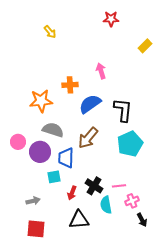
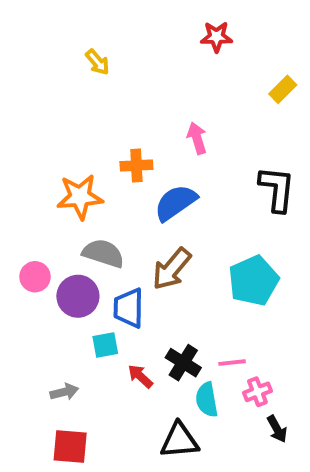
black L-shape: (123, 110) -> (277, 189), moved
red arrow: (72, 193) -> (140, 376), turned 112
black triangle: (79, 220) -> (179, 441), moved

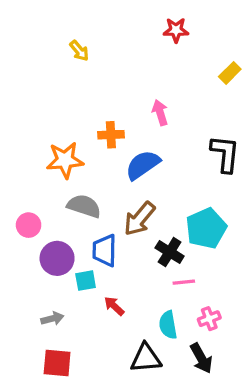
purple circle: (78, 296) -> (57, 258), moved
black cross: (183, 363) -> (170, 252), moved
pink line: (232, 363) -> (184, 282), moved
black arrow: (277, 429) -> (201, 358), moved, size x1.4

